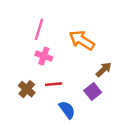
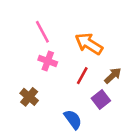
pink line: (39, 29) -> (42, 32), turned -45
red line: (54, 84) -> (82, 76), moved, turned -56

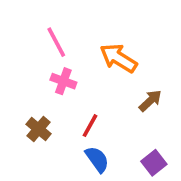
red line: (82, 76) -> (90, 126), moved
purple square: (101, 100) -> (154, 163), moved

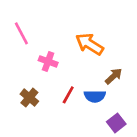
pink line: (56, 42) -> (21, 33), moved
blue semicircle: (97, 159) -> (95, 96), moved, turned 125

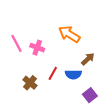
pink line: (21, 33) -> (17, 43), moved
brown cross: (29, 98) -> (30, 83), moved

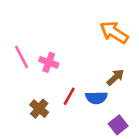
orange arrow: (69, 34) -> (114, 32), moved

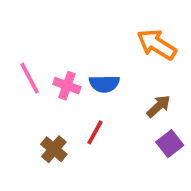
blue semicircle: (96, 98) -> (104, 84), moved
purple square: (118, 125) -> (170, 144), moved

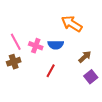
orange arrow: (157, 45) -> (72, 24), moved
brown cross: (54, 149) -> (14, 62), moved, turned 32

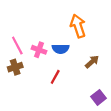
orange arrow: (72, 24) -> (78, 26), turned 40
purple square: (91, 77) -> (99, 97), moved

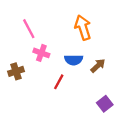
pink line: (17, 45) -> (29, 29), moved
blue semicircle: (61, 49) -> (74, 60), moved

